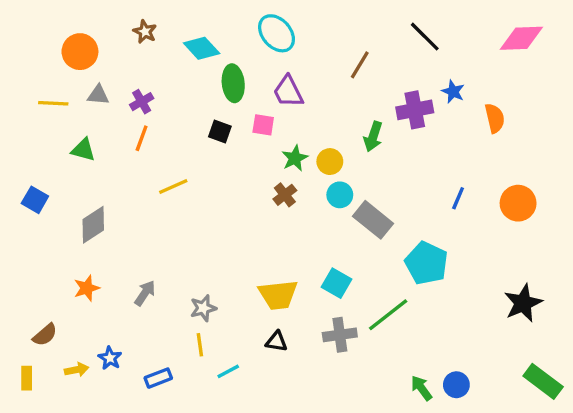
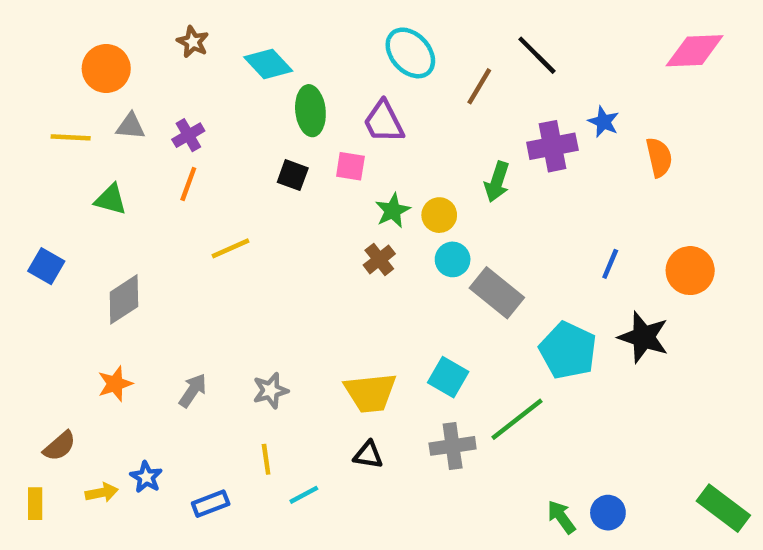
cyan ellipse: (277, 33) -> (410, 53), moved
black line: (425, 37) -> (537, 55), moved
black star: (523, 303) -> (644, 337), moved, turned -30
gray star: (203, 308) -> (270, 390), moved

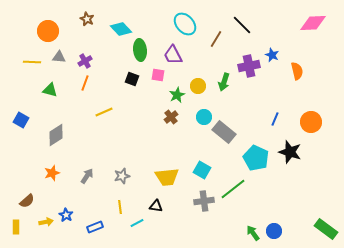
yellow circle: (439, 215) -> (198, 86), moved
black triangle: (368, 455) -> (156, 206), moved

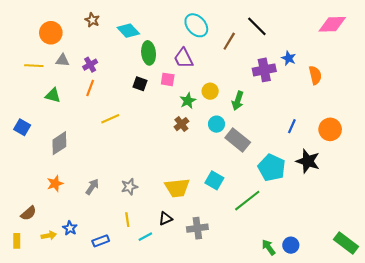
green arrow: (224, 82) -> (238, 101), moved
gray cross: (204, 201) -> (197, 228), moved
black triangle: (156, 206) -> (166, 219), turned -32

